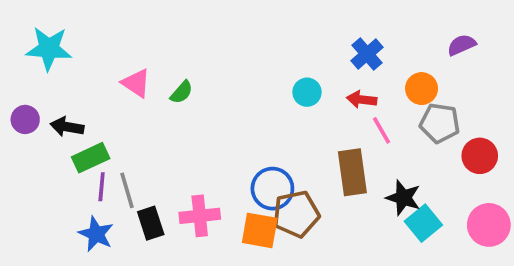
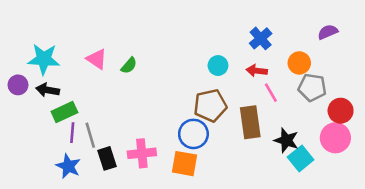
cyan star: (49, 49) -> (44, 59), moved
brown pentagon: (296, 214) -> (210, 106), moved
pink circle: (489, 225) -> (335, 138), moved

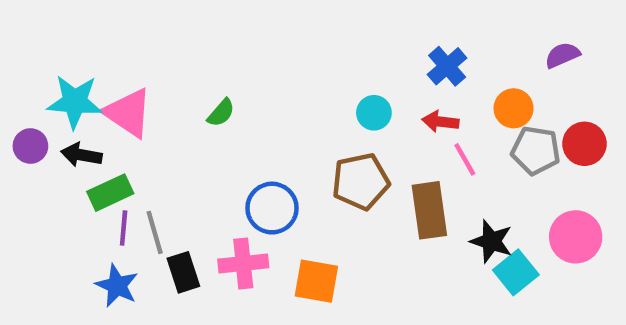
pink triangle: (97, 59) -> (128, 113), moved, size x1.4
red circle: (341, 111) -> (584, 144), moved
blue circle: (193, 134) -> (272, 208), moved

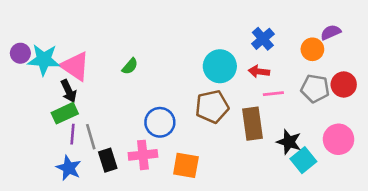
orange circle: (514, 108) -> (312, 49), moved
cyan circle: (374, 113) -> (220, 66), size x1.6
purple circle: (30, 146) -> (20, 53), moved
black arrow: (81, 155) -> (69, 91), moved, turned -125
pink line: (465, 159) -> (273, 94), turned -66

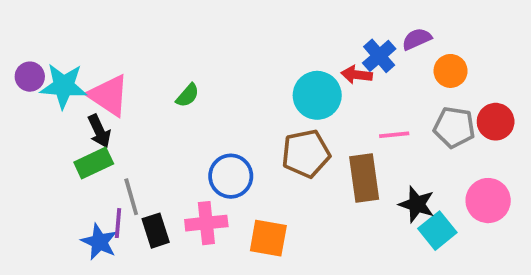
purple semicircle: (331, 32) -> (417, 39), moved
red arrow: (259, 71) -> (357, 75), moved
purple line: (73, 134) -> (118, 223), moved

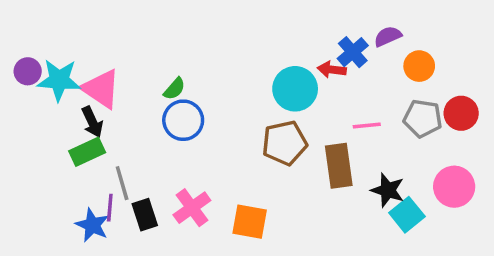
blue circle: (231, 176) -> (183, 120), moved
pink cross: (206, 223) -> (192, 208), turned -30

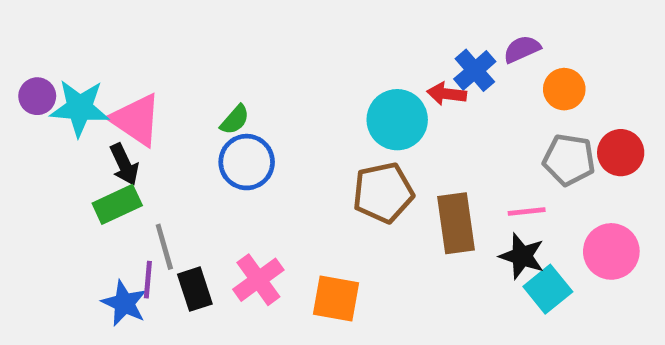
pink line: (367, 125) -> (527, 211), moved

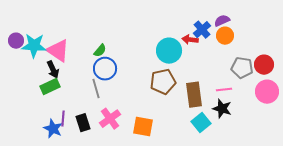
orange circle: (564, 89) -> (225, 36), moved
gray line: (164, 247) -> (96, 89), moved
pink circle: (611, 251) -> (267, 92), moved
cyan square: (548, 289) -> (201, 123), moved

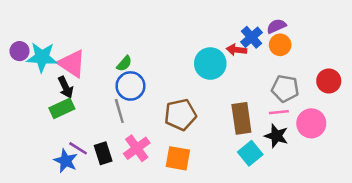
gray pentagon: (242, 68) -> (285, 88), moved
brown pentagon: (163, 82) -> (180, 115), moved
pink circle: (267, 92) -> (311, 123), moved
purple line: (63, 119) -> (78, 148), turned -63

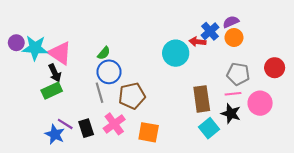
brown pentagon: (180, 115) -> (132, 96), moved

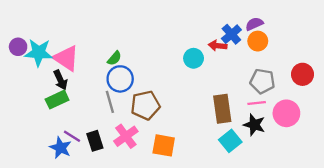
cyan circle: (176, 53) -> (194, 58), size x0.7

